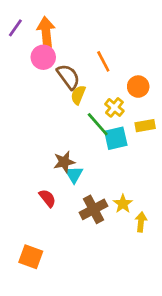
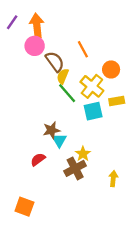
yellow cross: (114, 107) -> (92, 86), size x1.5
green line: (98, 124) -> (67, 93), moved
red semicircle: (47, 198) -> (38, 159), turned -88
yellow star: (123, 204) -> (83, 154), moved

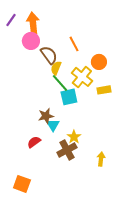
cyan square: (93, 111) -> (69, 97), moved

